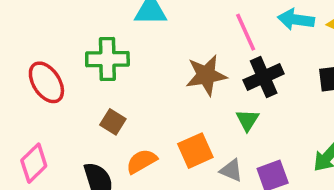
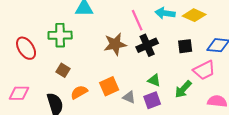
green triangle: (247, 120) -> (154, 80), moved, turned -40
pink diamond: (34, 163) -> (19, 93), turned 45

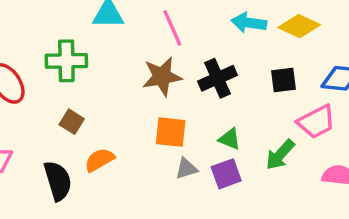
pink line: (137, 20) -> (172, 28), moved
orange square: (109, 86) -> (171, 132), moved, turned 30
gray triangle: (129, 97) -> (186, 169), turned -40

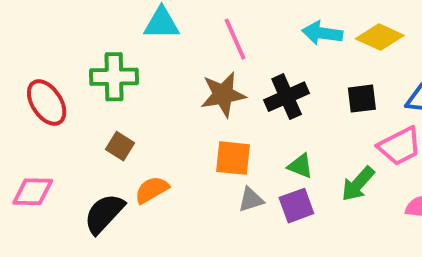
black semicircle: (58, 181) -> (104, 214), turned -120

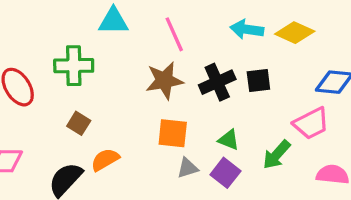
black square: (362, 99) -> (258, 80), moved
purple square: (296, 206) -> (225, 173), turned -32

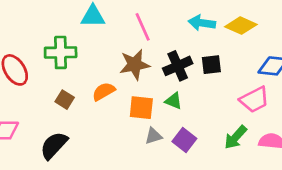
green triangle: (229, 140) -> (174, 101), moved
green arrow: (277, 155) -> (236, 137), moved
orange semicircle: (105, 160) -> (104, 92), moved

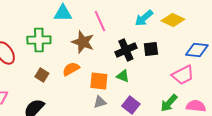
cyan arrow: (202, 23) -> (144, 18), turned -48
brown star: (135, 65) -> (83, 42), moved, turned 30
gray triangle: (153, 136) -> (100, 102), moved

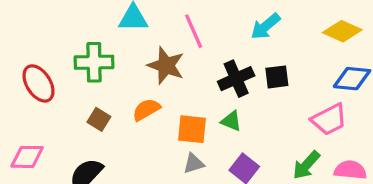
yellow diamond: (173, 20) -> (342, 31), moved

